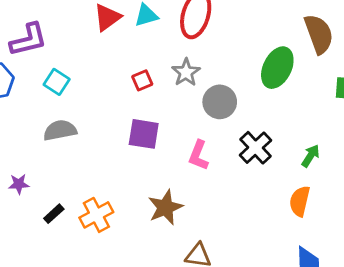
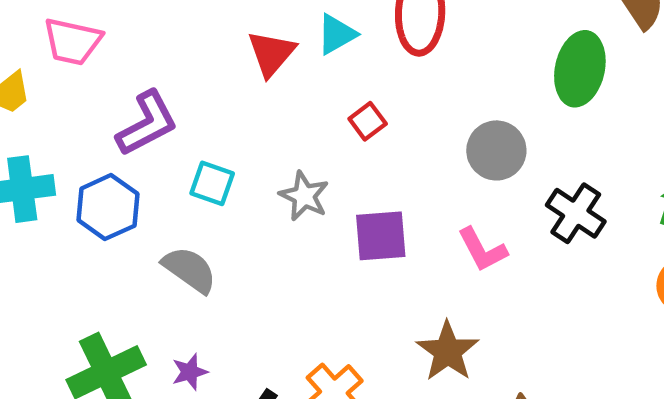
gray star: (186, 72) -> (304, 196), moved
red square: (142, 80) -> (368, 121), moved
gray semicircle: (60, 130) -> (190, 270), moved, turned 60
pink L-shape: (198, 155) -> (482, 250), turned -36

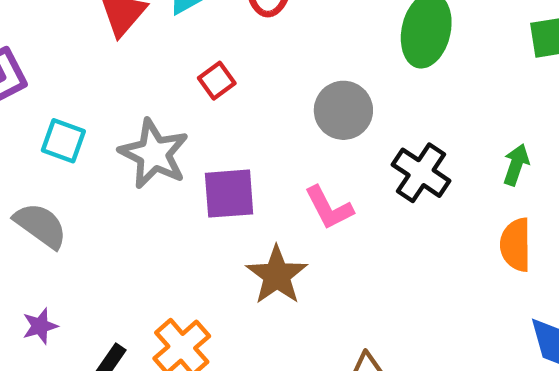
gray star: (304, 196) -> (154, 154), size x1.4
brown star: (448, 351) -> (277, 275), moved

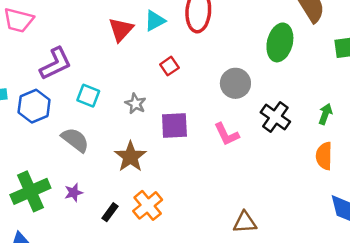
gray star: (154, 154) -> (136, 104), size x0.6
brown star: (277, 275) -> (130, 157), moved

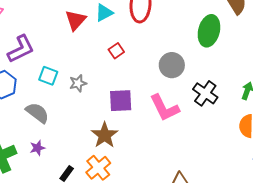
gray star: (136, 104) -> (78, 83), moved, turned 30
pink L-shape: (227, 134) -> (164, 108), size x1.4
brown star: (130, 157) -> (105, 135), moved
purple star: (74, 193) -> (37, 148), moved

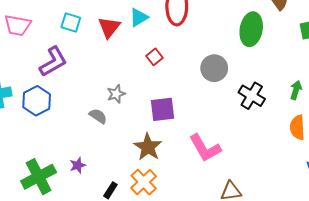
cyan square: (48, 76) -> (71, 22), moved
pink L-shape: (164, 108) -> (205, 148), moved
gray semicircle: (37, 113) -> (98, 116), moved, size x0.7

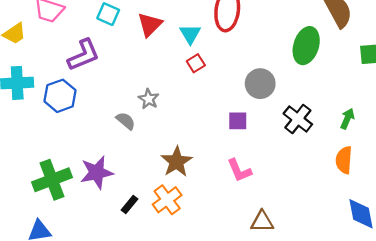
cyan triangle: (139, 17) -> (190, 34), moved, turned -36
gray star: (116, 94) -> (149, 99), turned -30
purple square: (163, 109) -> (238, 121), moved, size x0.7
pink L-shape: (205, 148) -> (239, 170), size x0.7
purple star: (78, 165) -> (97, 173), size x1.8

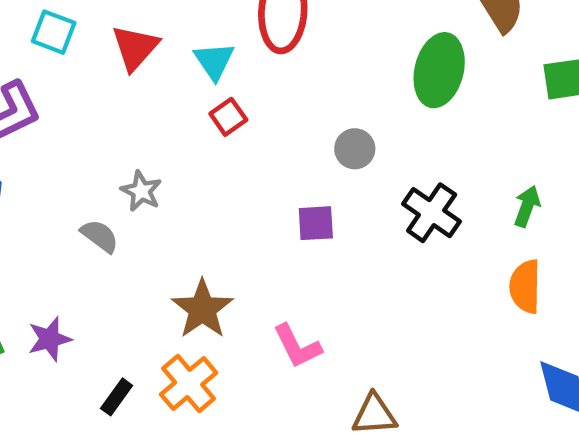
gray circle: (260, 84) -> (355, 149), size x0.7
pink L-shape: (239, 170) -> (297, 346), moved
purple star: (97, 173) -> (50, 339), size x0.7

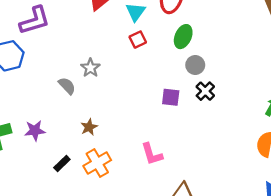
green ellipse: (439, 70) -> (183, 37), moved, size x0.7
black cross: (432, 213) -> (205, 91), moved, size x0.7
brown star: (202, 309) -> (89, 127), moved, size x0.6

